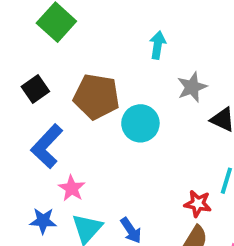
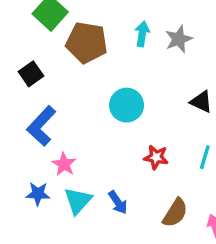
gray star: (192, 87) -> (179, 39), moved
brown pentagon: (97, 97) -> (87, 43), moved
red star: (198, 204) -> (156, 157), moved

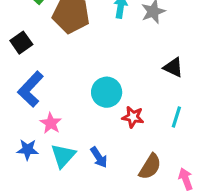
cyan circle: (127, 105) -> (107, 92), moved

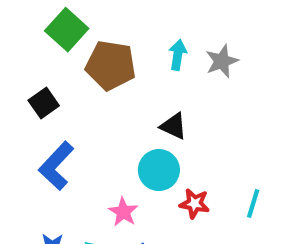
black triangle: (173, 67) -> (174, 126), moved
pink star: (51, 123) -> (123, 212), moved

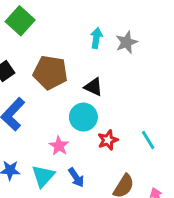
brown pentagon: (111, 65) -> (50, 72), moved
red star: (195, 204) -> (108, 140), turned -30
cyan line: (253, 204) -> (148, 140), turned -48

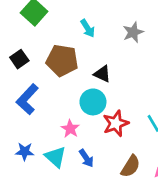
cyan arrow: (96, 38) -> (88, 28), moved, turned 138
red star: (108, 140) -> (116, 123), size x1.4
cyan triangle: (43, 176) -> (55, 157), turned -30

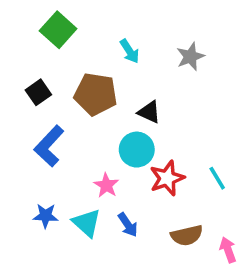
brown semicircle: (130, 166) -> (187, 235), turned 45

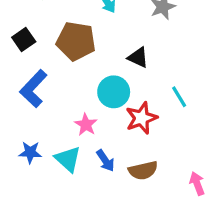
black triangle: (149, 112) -> (138, 57), moved
cyan line: (217, 178) -> (179, 97), moved
brown semicircle: (187, 235) -> (143, 170), moved

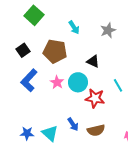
red star: (141, 118) -> (95, 98), turned 30
pink star: (86, 125) -> (57, 82), moved
blue star: (30, 152) -> (27, 133), moved
cyan triangle: (68, 159) -> (50, 133), moved

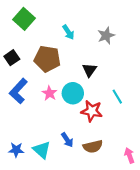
black triangle: (93, 61) -> (89, 70), turned 40

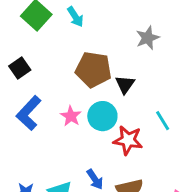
cyan arrow: (68, 32) -> (75, 17), moved
brown pentagon: (47, 59) -> (93, 69), moved

